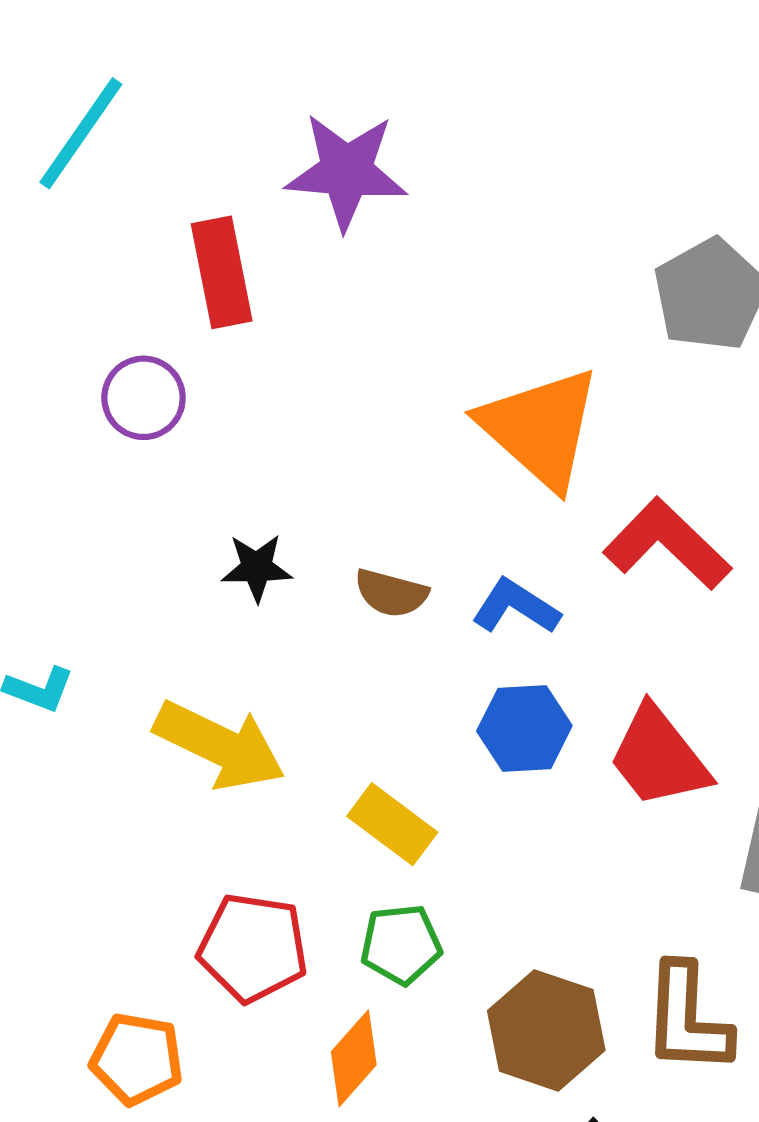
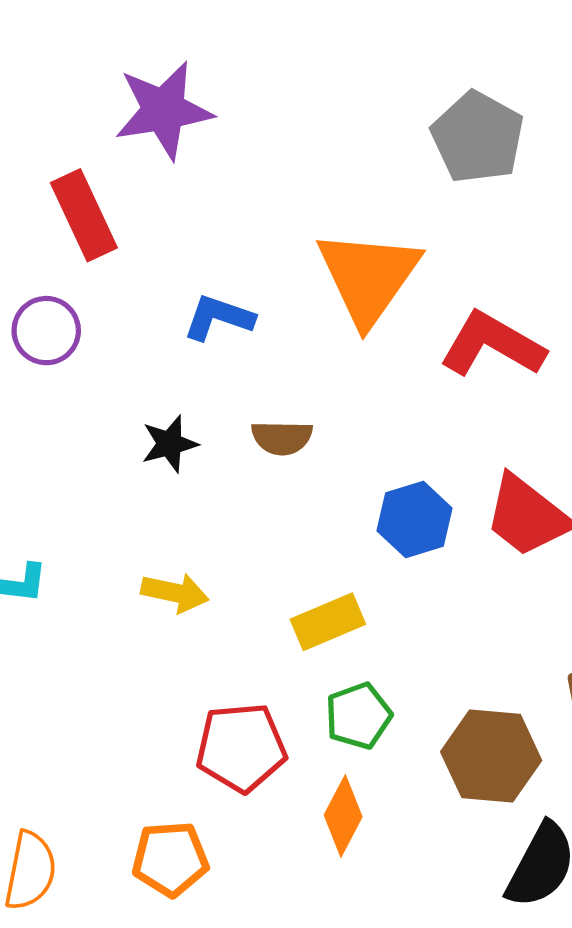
orange triangle: (540, 428) -> (368, 277), turned 37
blue L-shape: (516, 607) -> (219, 318), moved
yellow arrow: (220, 745) -> (175, 593), size x0.6
yellow rectangle: (392, 824) -> (328, 622), turned -46

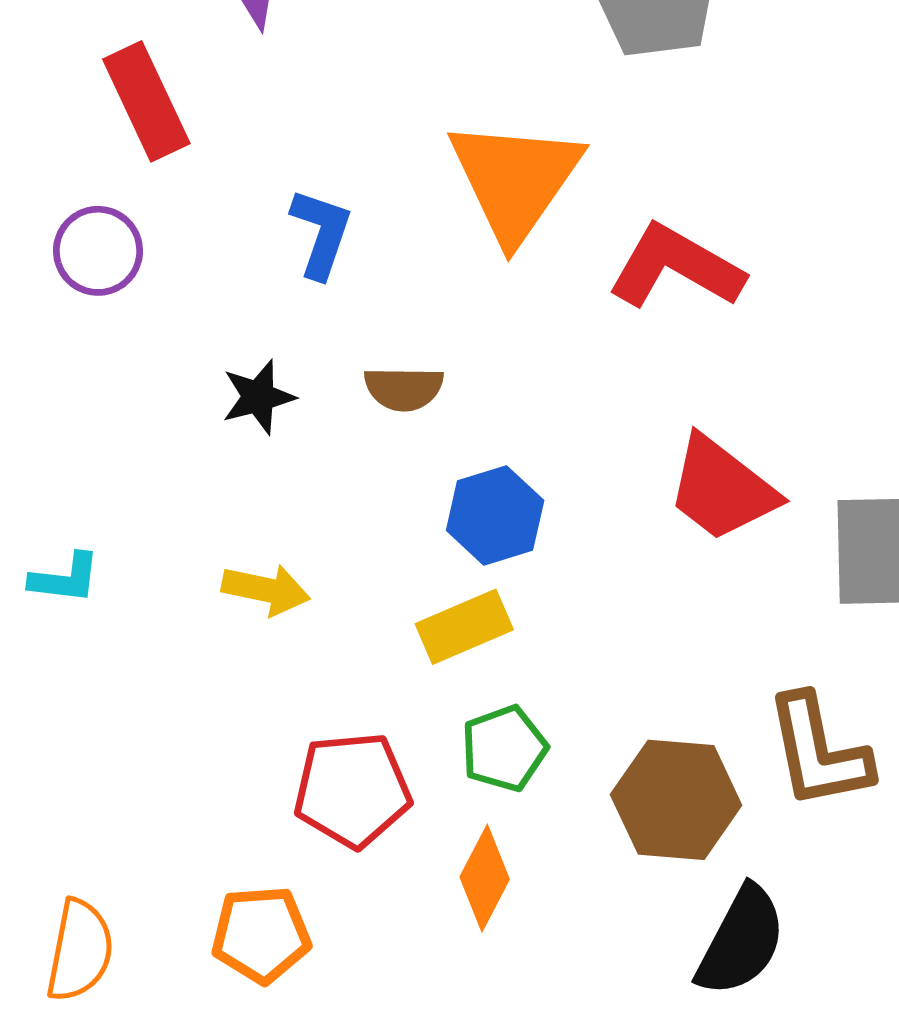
blue L-shape: (219, 318) -> (321, 233), turned 90
blue hexagon: (415, 520) -> (495, 515), moved

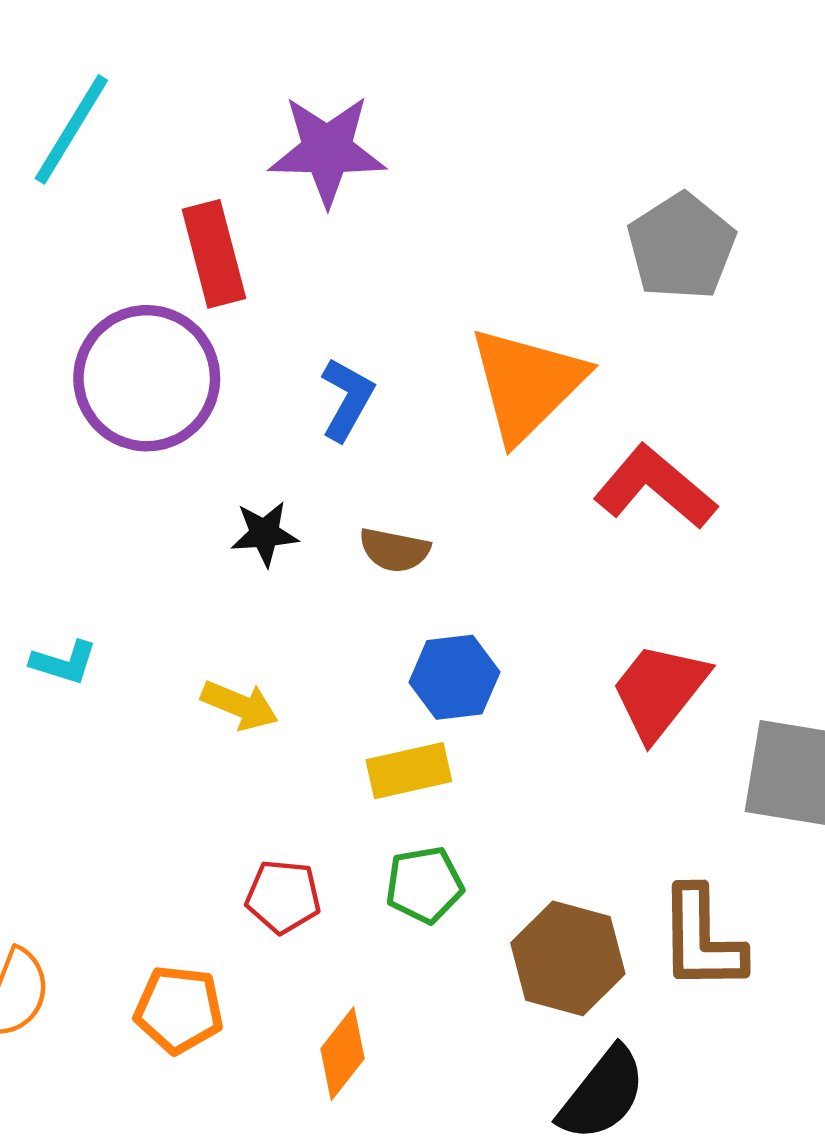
purple circle: (98, 251) -> (147, 378), size x1.8
red trapezoid: (722, 489) -> (659, 691), turned 80
red pentagon: (352, 790) -> (283, 896), size x0.7
orange diamond: (485, 878) -> (343, 1054), moved

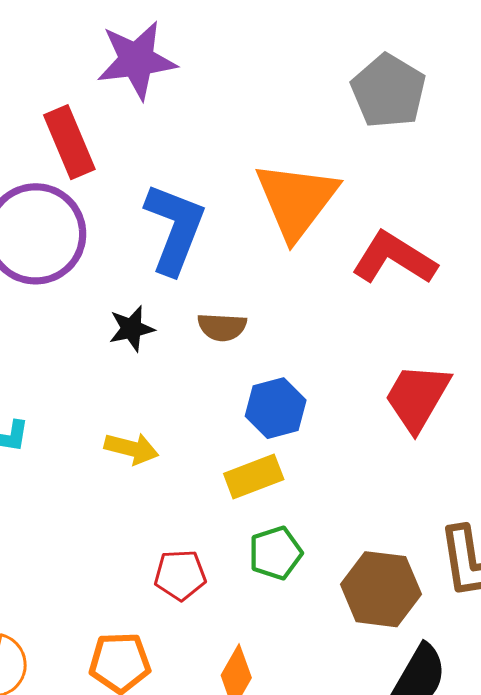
blue L-shape: (347, 399) -> (175, 228), size x1.6

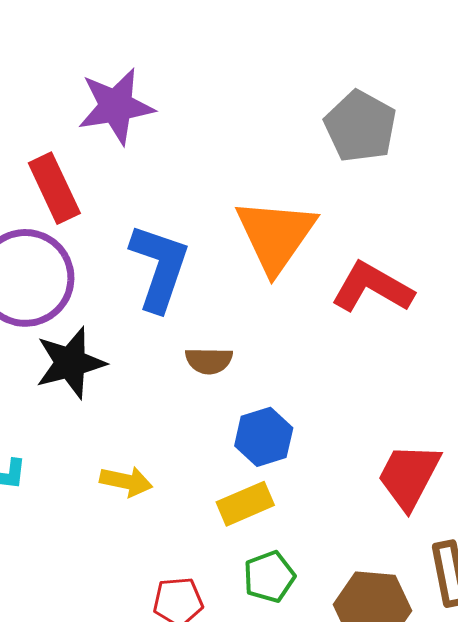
black star: (132, 329) -> (70, 363), moved, size x1.6
red trapezoid: (417, 397) -> (409, 476), moved

